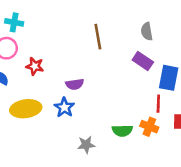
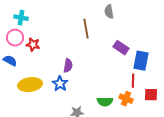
gray semicircle: (147, 31) -> (109, 12), moved
red star: (35, 66) -> (33, 45), moved
purple semicircle: (75, 84) -> (68, 66), turned -72

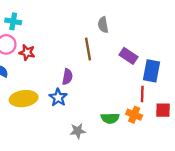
gray semicircle: (109, 12) -> (103, 25), moved
brown line: (86, 29) -> (88, 49), moved

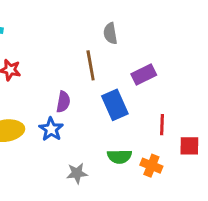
purple rectangle: (128, 56) -> (144, 74), turned -60
blue rectangle: (152, 71) -> (115, 105), moved, turned -35
orange cross: (134, 115) -> (151, 166), moved

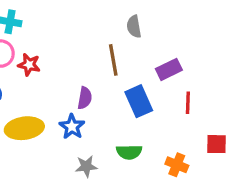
red line: (162, 125) -> (188, 103), moved
green semicircle: (119, 157) -> (129, 152), moved
gray star: (77, 173) -> (86, 166), moved

